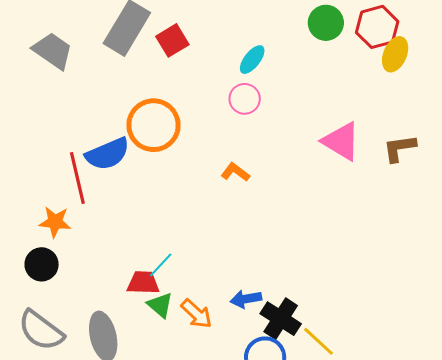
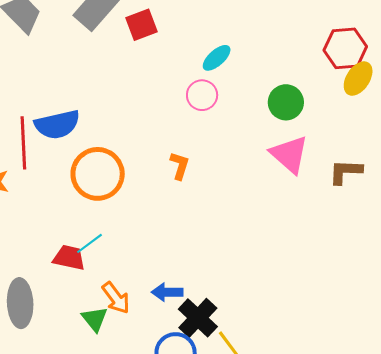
green circle: (326, 23) -> (286, 102), moved
orange circle: (153, 125) -> (98, 174), moved
orange L-shape: (235, 172) -> (180, 166), turned 60
green triangle: (160, 305) -> (95, 319), moved

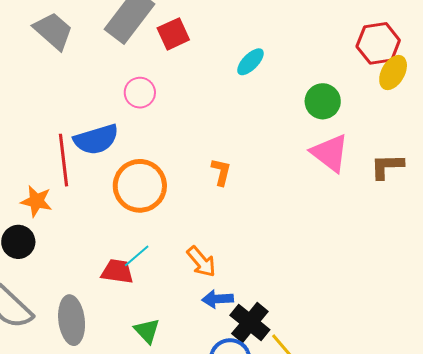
pink circle: (202, 95) -> (140, 93), moved
orange arrow: (116, 298) -> (201, 262), moved

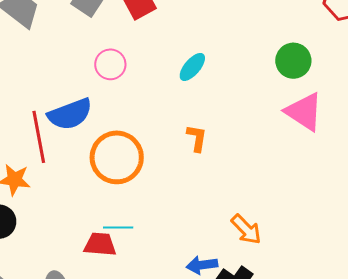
cyan ellipse: (250, 62) -> (192, 67), moved
cyan line: (137, 256) -> (118, 227), turned 44
orange arrow: (201, 262) -> (246, 229), moved

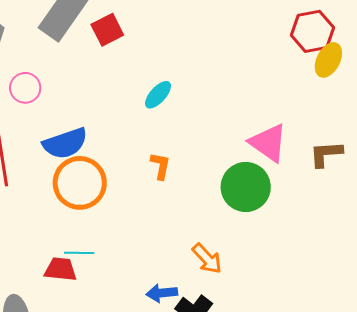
green circle: (293, 61) -> (246, 187), moved, size x1.4
pink circle: (110, 64) -> (25, 88), moved
blue semicircle: (70, 114) -> (65, 143), moved

